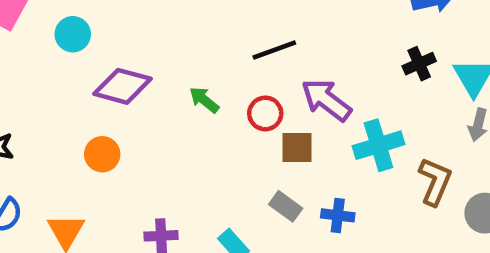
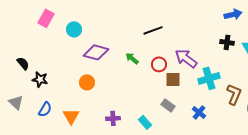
black line: (274, 50) -> (153, 30), moved
black cross: (419, 64) -> (227, 42), turned 32
blue cross: (338, 215) -> (199, 112), moved, turned 32

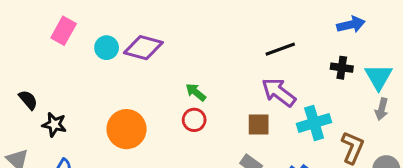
black line: (153, 30) -> (280, 49), moved
purple diamond: (96, 52) -> (143, 48), moved
red circle: (159, 64) -> (194, 120), moved
orange circle: (87, 82) -> (127, 129), size x1.6

